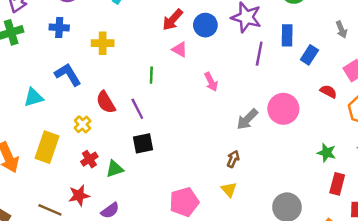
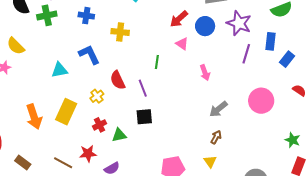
gray arrow: (247, 119) -> (218, 109), moved

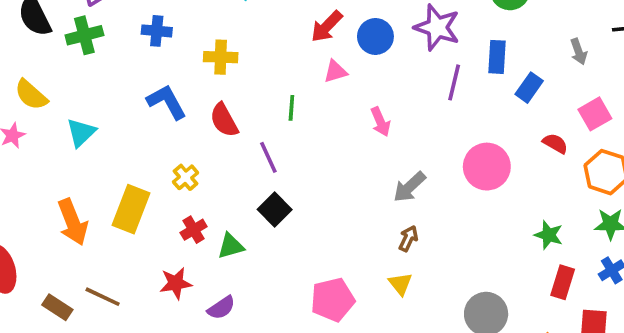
pink triangle: (182, 44) -> (335, 71), turned -48
cyan triangle: (60, 70) -> (81, 133), moved, turned -30
red semicircle: (118, 80) -> (224, 120), moved
black square: (144, 117) -> (275, 210), turned -36
brown line: (63, 163) -> (103, 297), moved

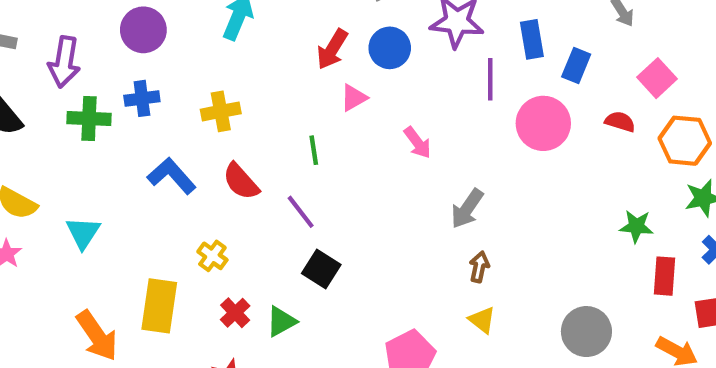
green cross: (84, 35) -> (89, 118), moved, turned 30
pink circle: (487, 167) -> (543, 123), moved

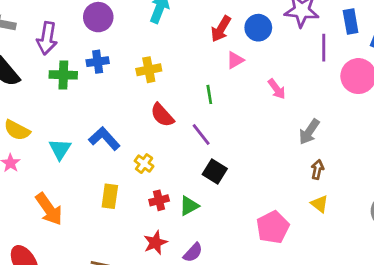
blue L-shape: (172, 176) -> (104, 139), moved
yellow rectangle: (159, 306) -> (110, 196), size x0.7
red cross: (235, 313) -> (159, 200), turned 30
orange arrow: (97, 336) -> (49, 209), moved

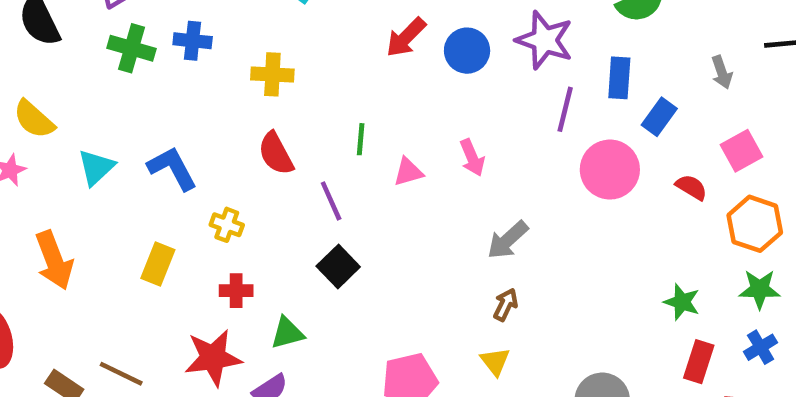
pink triangle: (235, 60) -> (408, 172), moved
yellow cross: (144, 164) -> (227, 225), turned -30
green triangle: (189, 206) -> (287, 333), moved
red star: (155, 243) -> (213, 358), size x1.4

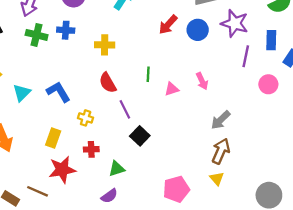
pink circle: (610, 170) -> (268, 84), size x0.7
purple line: (331, 201) -> (125, 109), moved
brown arrow: (506, 305) -> (221, 151), size x1.6
red star: (213, 358) -> (62, 170), moved

